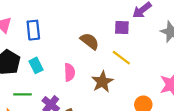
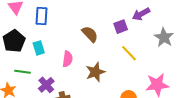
purple square: (122, 27) -> (121, 27), turned -32
yellow line: (121, 58) -> (129, 53), moved

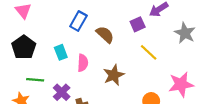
blue rectangle: (41, 16) -> (78, 21), moved, turned 30
cyan rectangle: (39, 48) -> (61, 52), moved

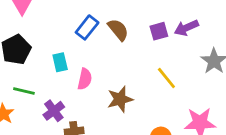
purple square: (138, 24) -> (159, 31), moved
brown semicircle: (105, 35) -> (118, 30), moved

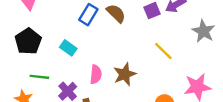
cyan rectangle: (60, 62) -> (68, 48), turned -35
pink semicircle: (85, 79) -> (96, 74), moved

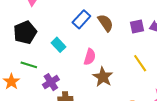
pink semicircle: (96, 74) -> (90, 57), moved
brown star: (125, 74) -> (103, 77), turned -30

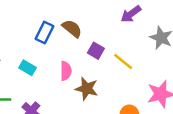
purple square: (137, 26) -> (96, 51), moved, turned -32

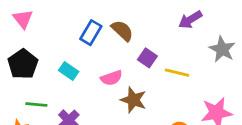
yellow line: (123, 61) -> (177, 73), turned -30
pink semicircle: (66, 71) -> (111, 78), turned 66

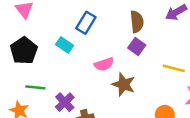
brown semicircle: (122, 31) -> (137, 22), moved, turned 40
cyan rectangle: (69, 71) -> (65, 45), moved
yellow line: (177, 73) -> (174, 68), moved

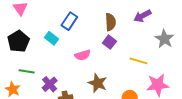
brown star: (124, 84) -> (98, 83), moved

